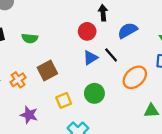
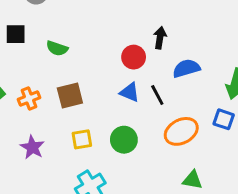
blue triangle: (90, 58) -> (130, 92), turned 42

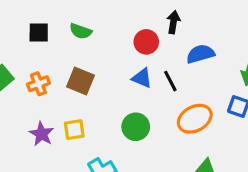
black square: (16, 34) -> (39, 32), moved
green semicircle: (57, 48) -> (81, 31), moved
brown square: (70, 96) -> (81, 81), turned 36
yellow square: (82, 139) -> (74, 130), moved

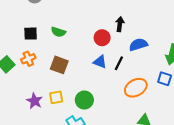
black line: (170, 81) -> (119, 63), turned 56
orange cross: (38, 84) -> (28, 59), moved
green circle: (136, 127) -> (84, 100), moved

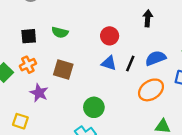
black arrow: (120, 24) -> (148, 18), moved
blue semicircle: (138, 45) -> (156, 58), moved
yellow square: (56, 97) -> (20, 121), moved, turned 32
purple star: (34, 101) -> (39, 93), moved

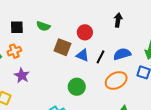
brown square: (63, 70) -> (62, 47), moved
green circle: (94, 107) -> (77, 87), moved

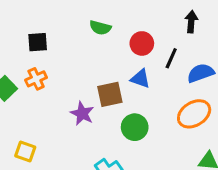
green semicircle: (43, 26) -> (100, 28), moved
brown square: (62, 47) -> (110, 94), moved, turned -30
black line: (100, 57) -> (171, 58), moved
purple star: (22, 75) -> (82, 113), moved

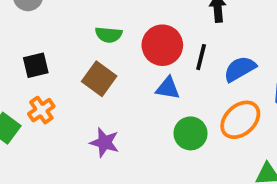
red circle: (142, 43) -> (162, 45), size x1.4
brown square: (110, 94) -> (99, 79), moved, turned -32
green circle: (135, 127) -> (191, 133), moved

